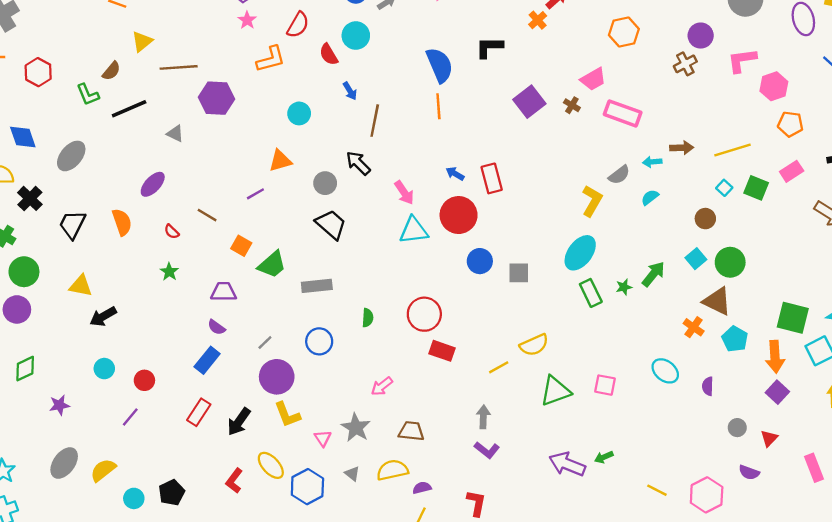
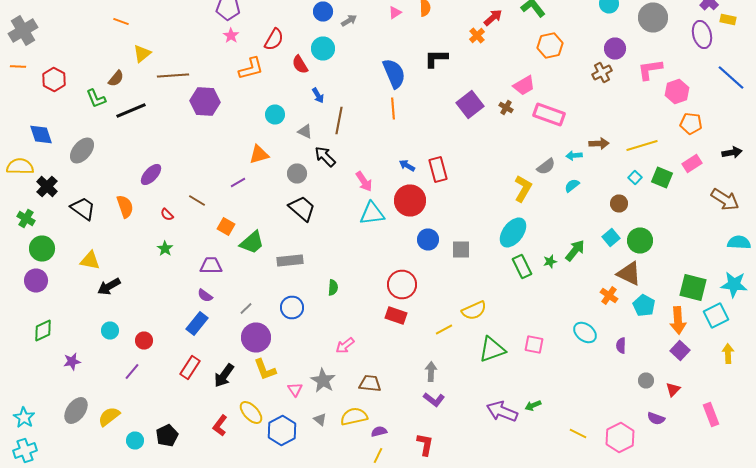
gray triangle: (175, 134) -> (305, 132), moved
black trapezoid: (72, 224) -> (83, 208), turned 100
red circle: (424, 314) -> (402, 284), moved

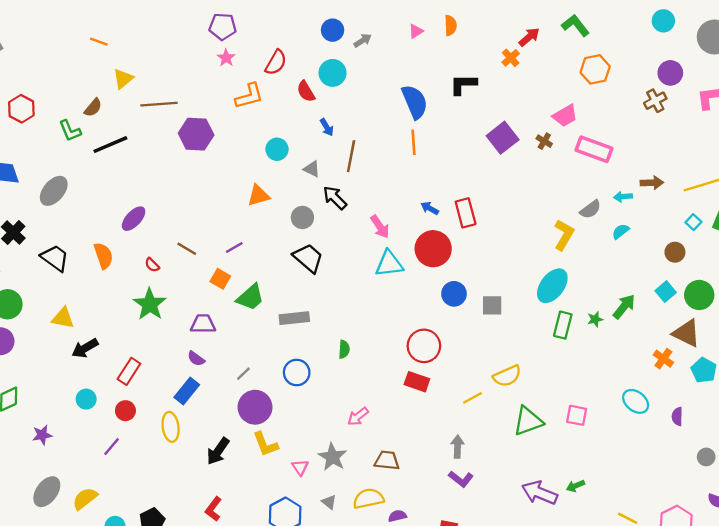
purple line: (238, 182) -> (234, 248), moved
green star: (165, 248) -> (150, 304), size x1.8
green rectangle: (522, 266) -> (563, 325), turned 40
red rectangle: (190, 368) -> (129, 371), moved
yellow ellipse: (251, 412) -> (171, 427), moved, turned 35

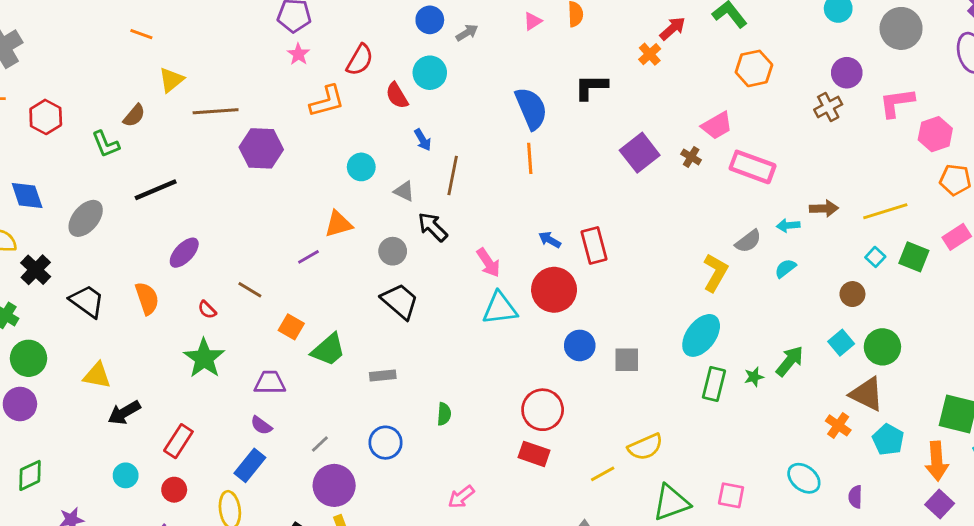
black line: (110, 145) -> (156, 190), moved
purple line: (234, 248) -> (308, 257), moved
gray rectangle: (294, 318) -> (383, 375), size x0.7

